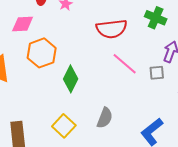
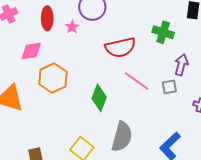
green diamond: (71, 79) -> (99, 98), moved
gray semicircle: (105, 118) -> (122, 137), size x1.4

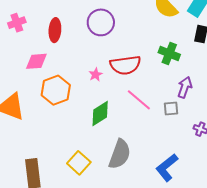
pink star: (72, 27) -> (96, 75), moved
green diamond: (99, 98) -> (100, 113), turned 32

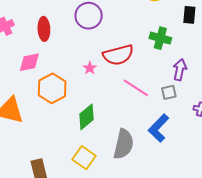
green diamond: (100, 113) -> (86, 117), moved
blue L-shape: (167, 168) -> (159, 128), moved

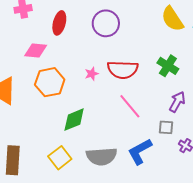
gray square: (169, 92) -> (166, 127), moved
gray semicircle: (124, 144) -> (102, 156), turned 56

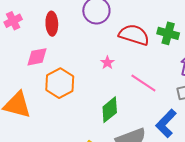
red semicircle: (123, 70) -> (134, 35), moved, turned -148
pink star: (92, 74) -> (107, 63), moved
green diamond: (74, 120) -> (110, 110), moved

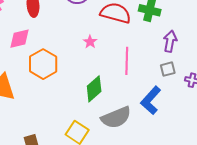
pink line: (143, 83) -> (127, 61), turned 60

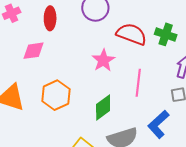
pink star: (90, 42) -> (103, 60), size x1.6
orange hexagon: (43, 64) -> (56, 95), moved

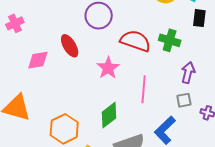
red ellipse: (50, 18) -> (70, 46), moved, turned -30
orange hexagon: (56, 95) -> (64, 129), moved

